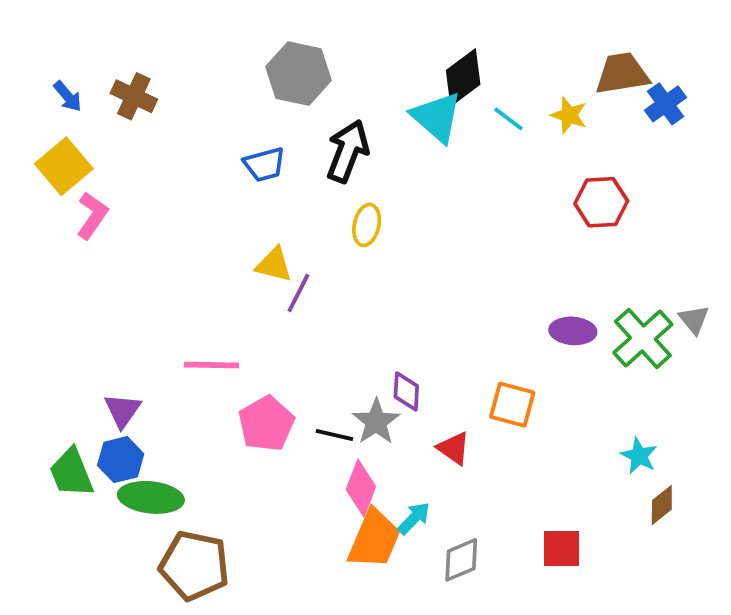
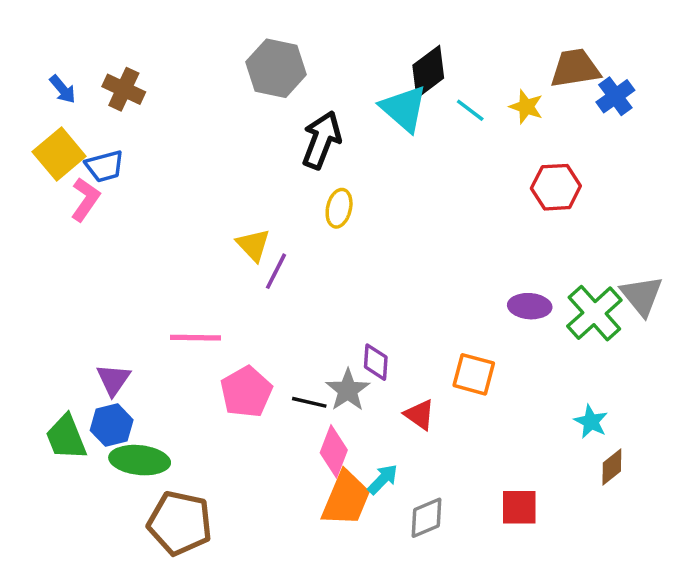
blue trapezoid: (264, 164) -> (105, 166), moved
yellow triangle: (274, 265) -> (253, 245), turned 33
gray triangle: (694, 320) -> (642, 296), size x1.5

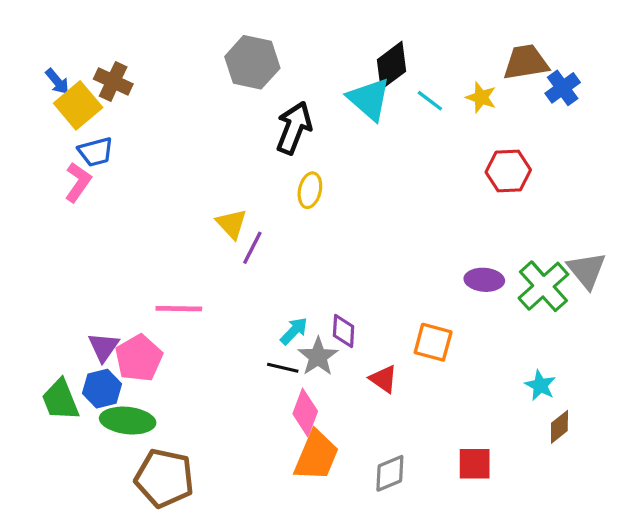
yellow square: (59, 154) -> (78, 105), moved
pink pentagon: (246, 392) -> (139, 358), moved
cyan arrow: (383, 479) -> (294, 331), moved

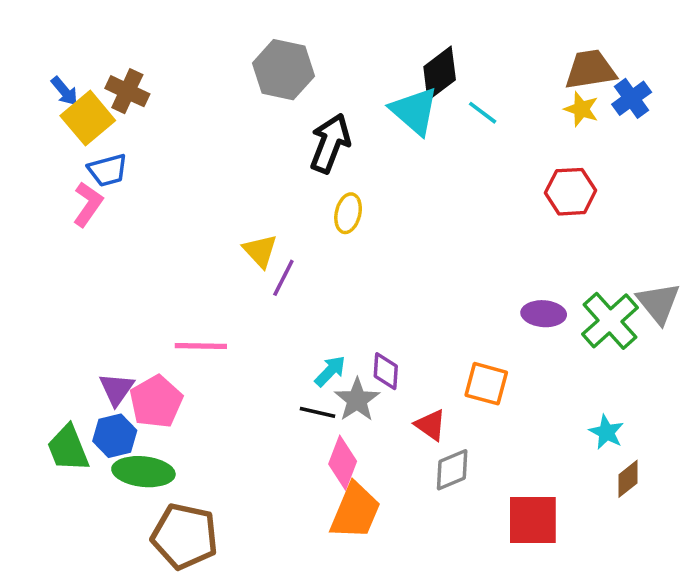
yellow star: (481, 97) -> (581, 109), moved
red square: (475, 464) -> (533, 520), size x1.4
gray diamond: (390, 473) -> (452, 470), moved

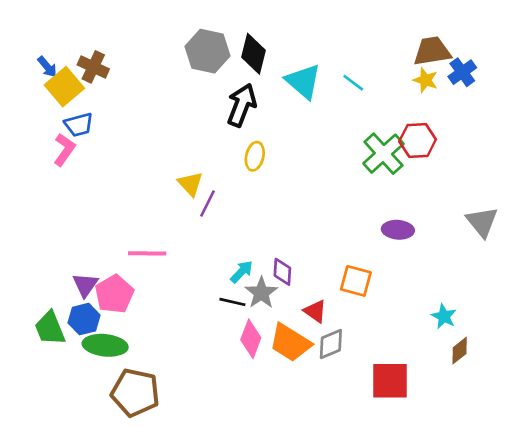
black diamond: (440, 73) -> (253, 54), moved, turned -39
green cross: (610, 321) -> (383, 154), moved
orange trapezoid: (355, 511) -> (290, 343), moved, turned 99

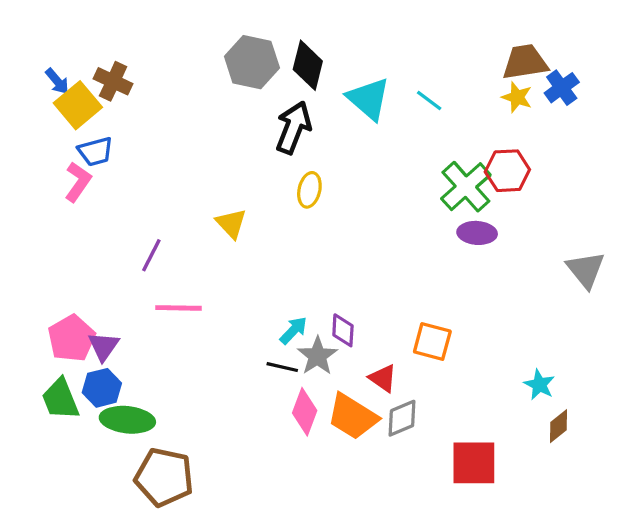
purple line: (207, 203) -> (151, 255), moved
purple ellipse: (398, 230) -> (477, 233), moved
pink pentagon: (114, 294) -> (72, 338), moved

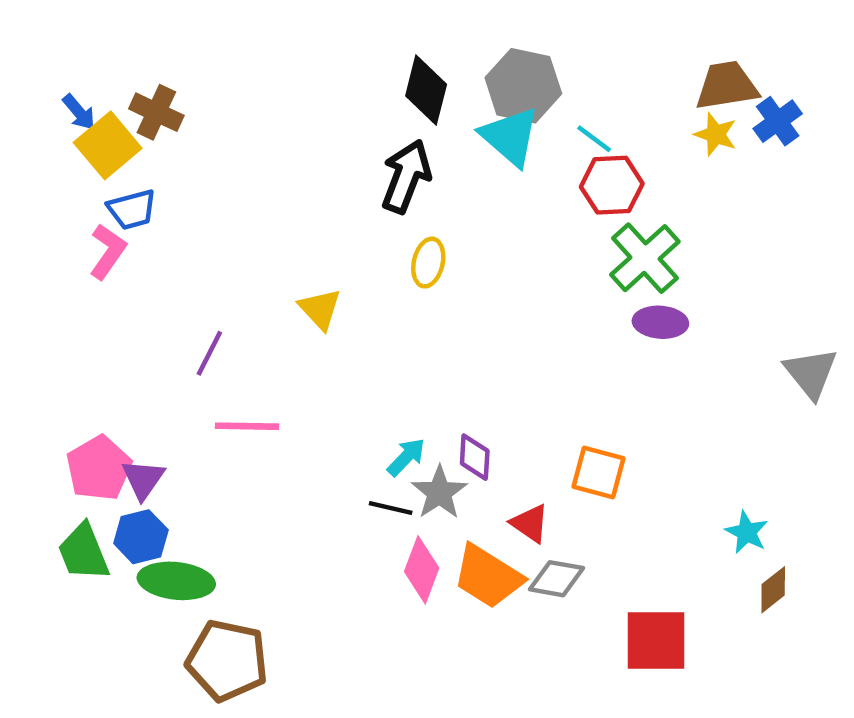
gray hexagon: (252, 62) -> (523, 86), moved
red hexagon: (507, 171) -> (612, 185), moved
gray diamond: (402, 418) -> (557, 579), turned 33

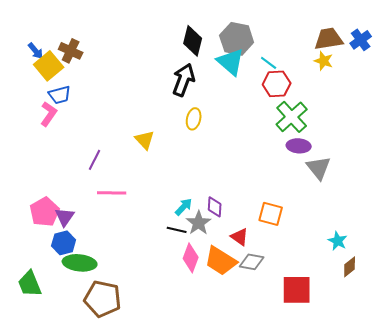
blue cross: (778, 121) -> (361, 40), moved
gray triangle: (811, 373) -> (319, 168), moved
green trapezoid: (83, 552) -> (30, 284), moved

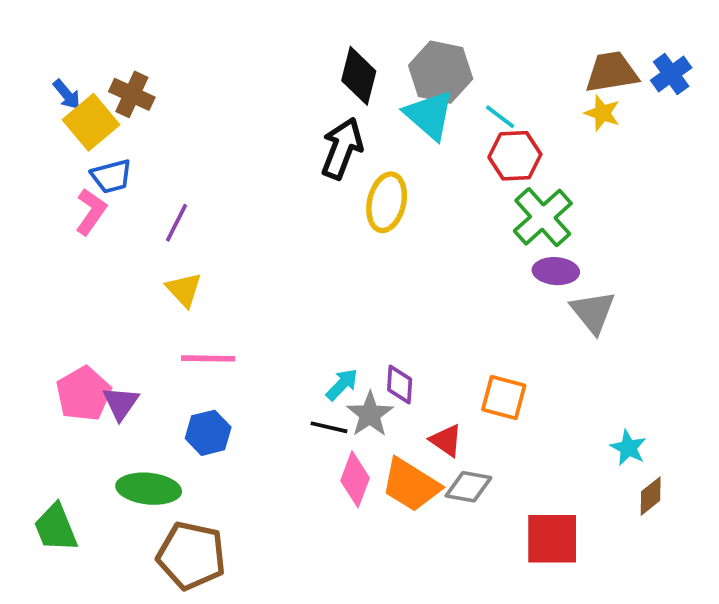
yellow ellipse: (194, 119) -> (387, 202), moved, size x1.4
yellow triangle: (145, 140) -> (184, 290), moved
purple line: (95, 160) -> (176, 223), moved
blue hexagon: (64, 243) -> (208, 433), moved

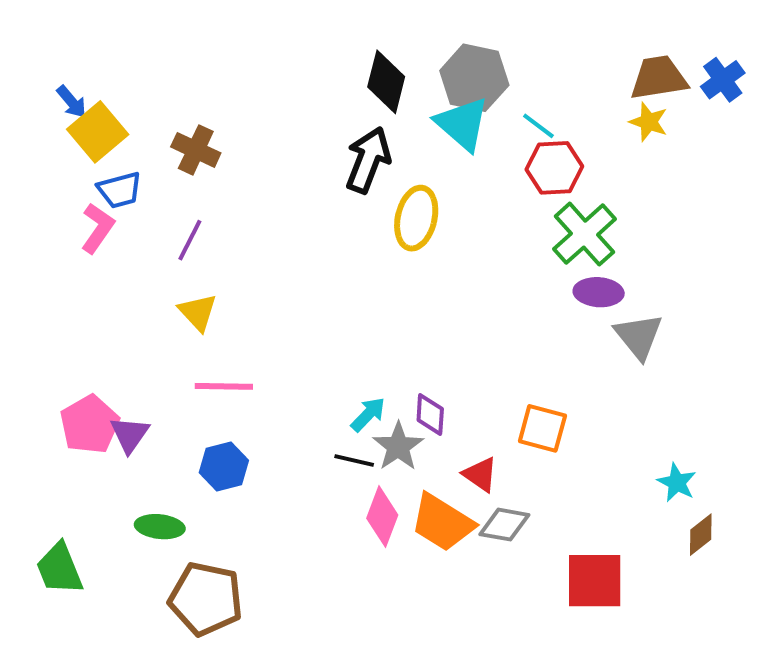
brown cross: (132, 94) -> (196, 150), moved
green ellipse: (149, 489) -> (160, 527), size x0.7

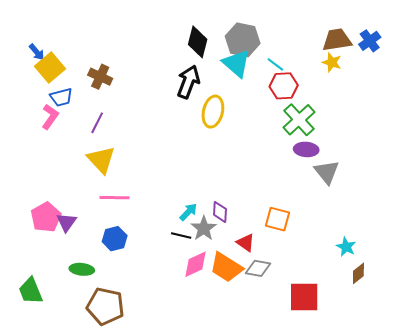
yellow triangle: (198, 312) -> (101, 160), size x1.4
pink diamond: (382, 517) -> (196, 264), turned 44

